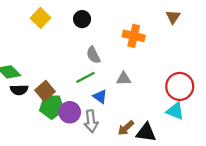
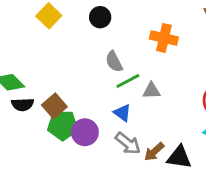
green line: (85, 77) -> (128, 81), moved
gray arrow: (91, 121) -> (128, 143), moved, turned -45

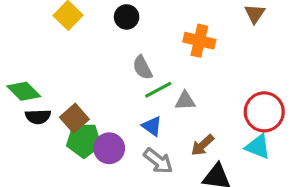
brown arrow: (154, 152) -> (203, 145), moved

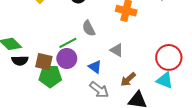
green line: (158, 90) -> (68, 43), moved
gray triangle: (185, 101) -> (117, 50), turned 32
brown square: (74, 118) -> (44, 62), turned -36
purple circle: (109, 148) -> (67, 59), moved

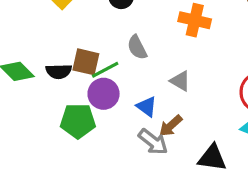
black semicircle: (20, 61) -> (59, 71), moved
brown square: (44, 62) -> (86, 62), moved
brown arrow: (128, 79) -> (171, 126), moved

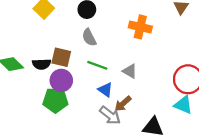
gray semicircle: (137, 47) -> (89, 37), moved
green line: (105, 70) -> (97, 65), moved, turned 48
purple circle: (104, 94) -> (61, 80), moved

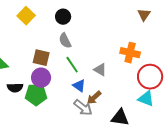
orange cross: (140, 27) -> (130, 53), moved
black semicircle: (42, 64) -> (15, 88), moved
green line: (97, 65) -> (72, 65), turned 36

